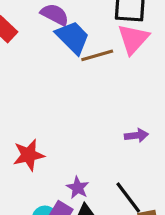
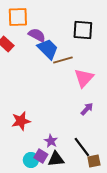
pink triangle: (133, 39) -> (84, 78), moved
purple arrow: (136, 135) -> (87, 109), turned -40

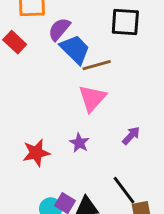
purple semicircle: (37, 35) -> (59, 29), turned -78
pink triangle: (84, 78) -> (92, 98), moved
purple star: (51, 141) -> (79, 143), moved

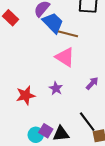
brown line: (97, 65) -> (68, 34), turned 30
pink triangle: (92, 98) -> (65, 57), turned -40

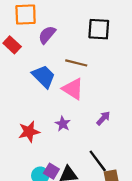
blue trapezoid: (53, 23) -> (44, 76), moved

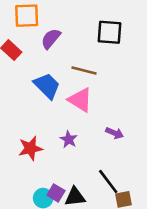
purple arrow: (103, 118) -> (115, 133), turned 70

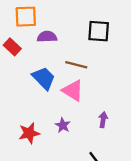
purple semicircle: (51, 39) -> (47, 37), turned 48
purple arrow: (115, 133) -> (103, 120), turned -104

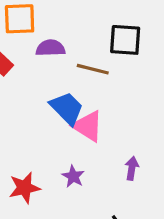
brown line: (76, 65) -> (93, 69), moved
blue trapezoid: (44, 78) -> (67, 108), moved

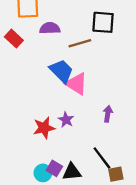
brown line: (93, 69) -> (80, 43), turned -30
red star: (24, 188) -> (44, 128), moved

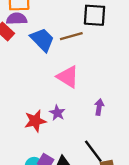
purple semicircle: (50, 28) -> (17, 19), moved
blue trapezoid: (61, 71) -> (42, 40), moved

